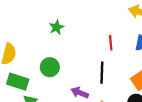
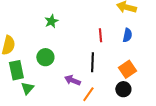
green rectangle: (18, 82) -> (16, 70), turned 60

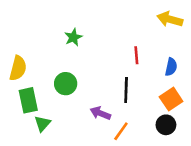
blue semicircle: (127, 35) -> (171, 67), moved

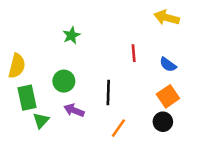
blue semicircle: (171, 67) -> (168, 65), turned 114
black line: (126, 90) -> (108, 93), moved
purple arrow: (100, 113) -> (74, 110), moved

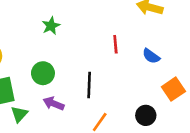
orange square: (168, 96) -> (173, 89), moved

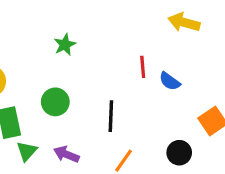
blue semicircle: (151, 56) -> (170, 81), moved
purple arrow: (54, 104) -> (66, 154), moved

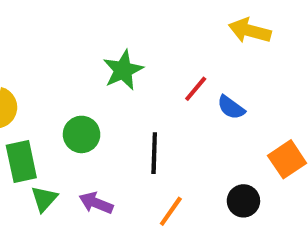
green star: (65, 45) -> (123, 70), moved, size x1.4
red line: (143, 67) -> (196, 89), turned 45

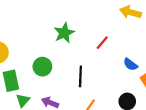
blue semicircle: (231, 107) -> (130, 64), moved

